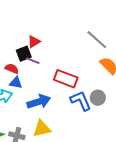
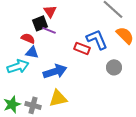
red triangle: (34, 42) -> (50, 11), turned -32
red rectangle: (66, 79) -> (82, 48), size x0.7
blue L-shape: (81, 101) -> (97, 39), moved

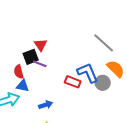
red semicircle: (28, 38) -> (19, 72), turned -128
gray circle: (114, 67) -> (103, 83), moved
blue arrow: (55, 71) -> (46, 105), size x0.6

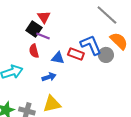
black square: (31, 57) -> (34, 29), turned -35
red semicircle: (19, 72) -> (34, 51), moved
blue triangle: (23, 86) -> (58, 58), moved

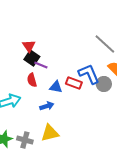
red triangle: (44, 17) -> (29, 46), moved

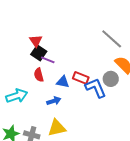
blue L-shape: (89, 74) -> (96, 88), moved

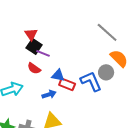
red semicircle: (39, 75) -> (34, 68), turned -40
red rectangle: (81, 78) -> (67, 84), moved

